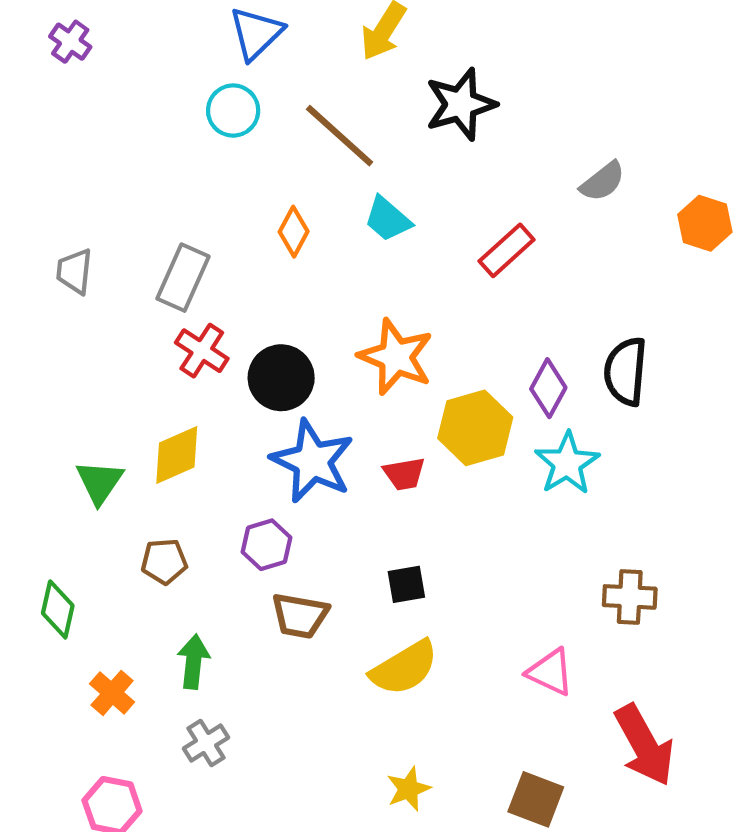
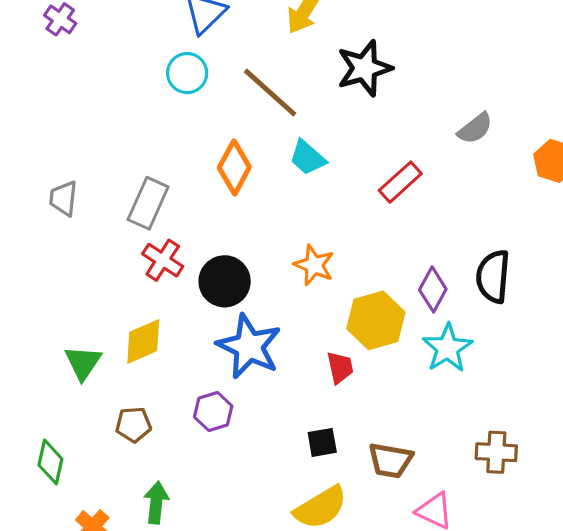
orange diamond: (294, 232) -> (234, 167), size x1.4
orange star: (396, 357) -> (314, 265), size x0.7
red trapezoid: (404, 474) -> (340, 368), moved, turned -92
brown trapezoid: (300, 616) -> (391, 460), moved

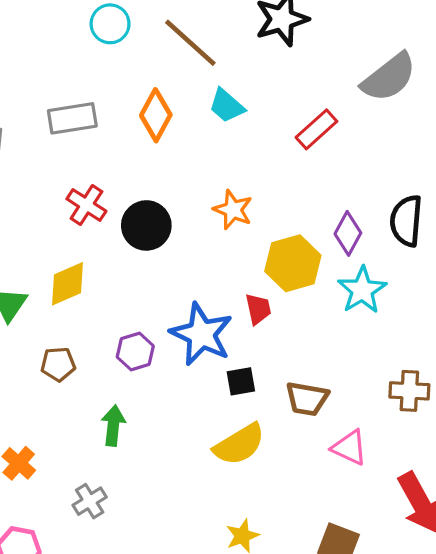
gray semicircle: (475, 128) -> (389, 77), size x1.6
gray rectangle: (148, 203) -> (72, 118), moved, turned 57
blue star: (249, 346) -> (201, 334), moved
green arrow: (156, 503) -> (113, 426), moved

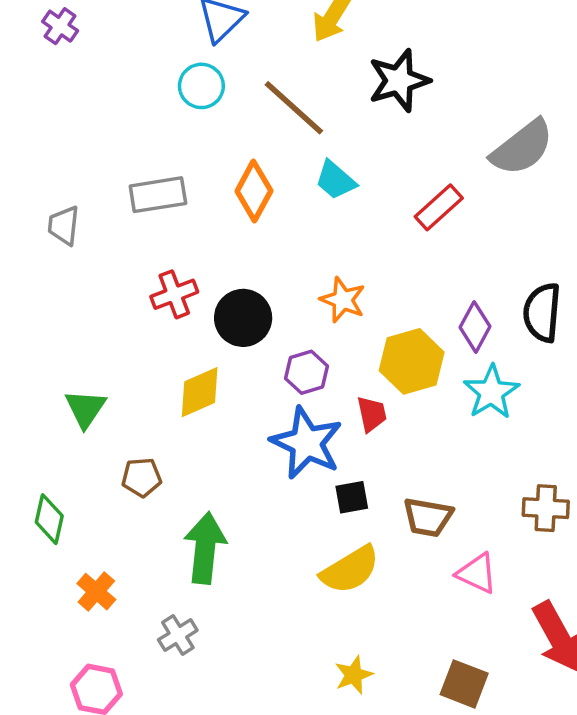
red cross: (86, 205) -> (174, 294), turned 36
yellow diamond: (68, 284) -> (200, 392), moved
purple hexagon: (135, 351) -> (307, 372), moved
green arrow: (113, 426) -> (205, 548), size x1.5

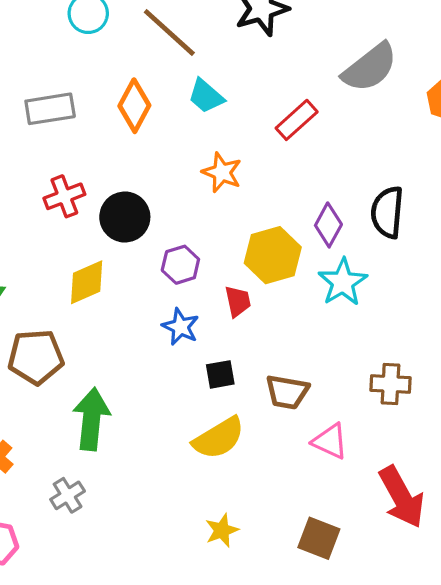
orange star: (343, 300) -> (222, 172), moved
blue star: (307, 443) -> (180, 327), size x0.6
brown pentagon: (142, 477) -> (36, 357), size x1.6

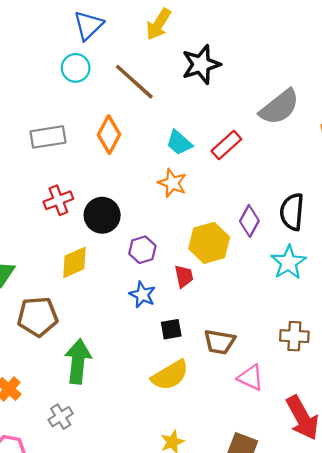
cyan trapezoid: (206, 96) -> (179, 143), moved
cyan star: (343, 282) -> (289, 262), moved

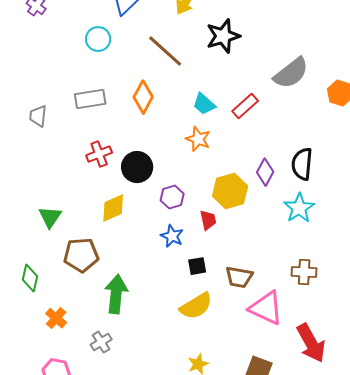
cyan circle: (76, 68) -> (98, 39), moved
pink triangle: (251, 377) -> (266, 308), size x1.5

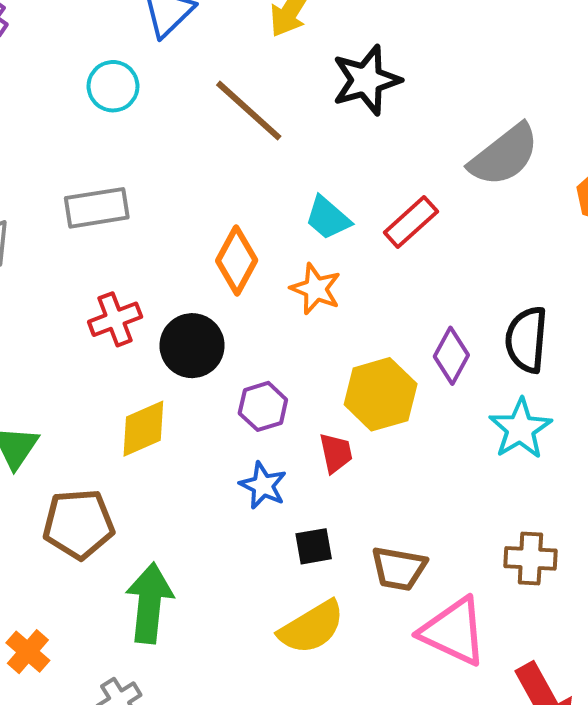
orange diamond: (143, 97) -> (237, 261), moved

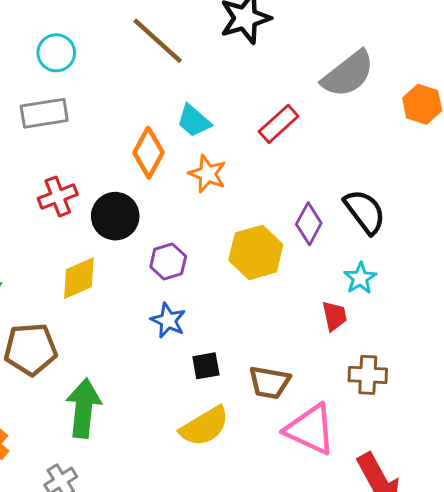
cyan circle: (113, 86) -> (56, 53), moved
cyan trapezoid: (328, 218) -> (194, 121), moved
black semicircle: (526, 340) -> (365, 212), turned 138
cyan star: (520, 429) -> (360, 278), size x0.7
red trapezoid: (336, 453) -> (334, 316), moved

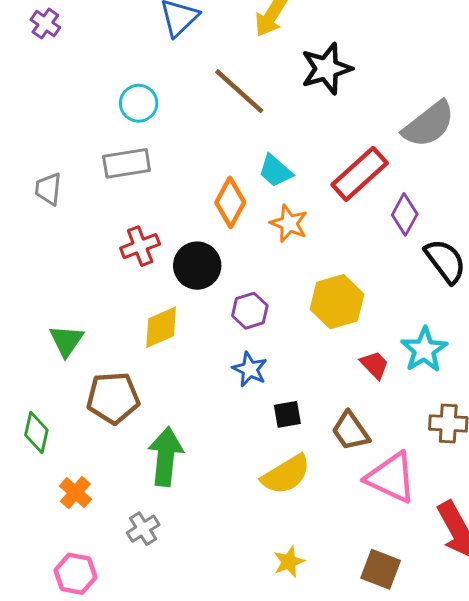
red rectangle: (279, 124) -> (360, 174), size x1.4
purple diamond: (309, 224) -> (405, 214), moved
cyan star: (360, 278) -> (424, 350), moved, size x1.4
red trapezoid: (334, 316) -> (375, 365), moved, turned -32
brown trapezoid: (269, 382) -> (351, 431), turned 45

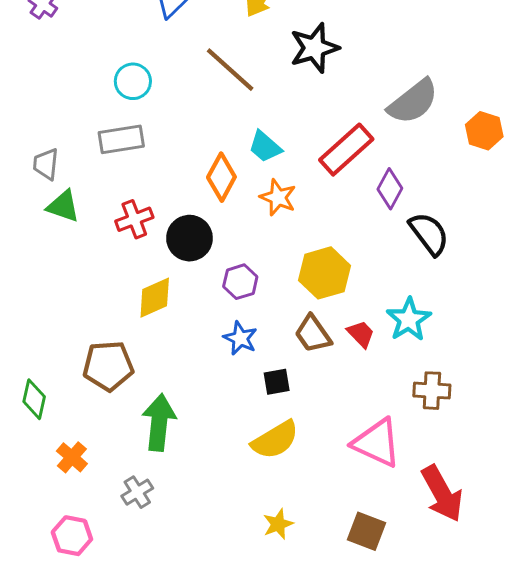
green triangle: (66, 341) -> (63, 206), moved, turned -45
brown trapezoid: (351, 431) -> (313, 334), moved

